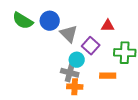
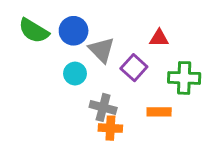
cyan circle: (77, 60) -> (75, 74), moved

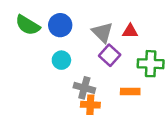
gray triangle: (102, 50) -> (102, 32), moved

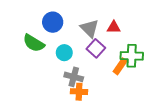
green semicircle: (28, 25) -> (34, 43), moved
cyan circle: (61, 60) -> (64, 53), moved
orange rectangle: (130, 91) -> (120, 66), moved, turned -56

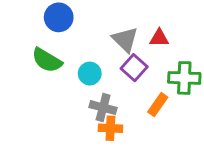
blue circle: (53, 22) -> (59, 17), moved
orange rectangle: (120, 66) -> (158, 105), moved

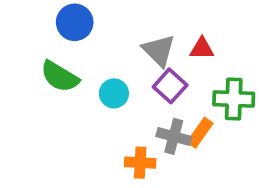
gray cross: (103, 108) -> (174, 136), moved

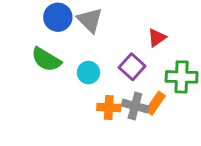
red triangle: (202, 49) -> (157, 38), turned -36
gray triangle: (159, 50) -> (90, 20), moved
orange cross: (140, 163) -> (109, 107), moved

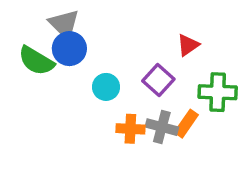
blue circle: (58, 17) -> (69, 49), moved
gray triangle: (90, 20) -> (64, 24), moved
green semicircle: (46, 59) -> (36, 61), moved

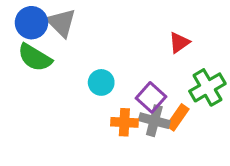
blue circle: (69, 49) -> (31, 23), moved
purple square: (158, 80) -> (151, 97), moved
green cross: (218, 92) -> (207, 87), turned -32

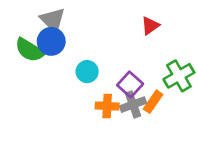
blue circle: (31, 23) -> (51, 41), moved
red triangle: (179, 43) -> (150, 26), moved
gray cross: (154, 121) -> (133, 105), turned -35

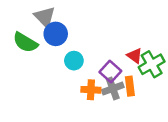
red triangle: (150, 26) -> (135, 56), moved, turned -49
blue circle: (51, 41) -> (56, 34), moved
orange rectangle: (153, 102) -> (130, 86), turned -42

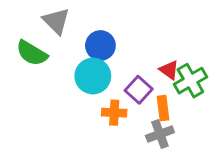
blue circle: (56, 34) -> (100, 45), moved
cyan circle: (74, 61) -> (93, 76), size x1.5
gray cross: (113, 89) -> (160, 134), moved

